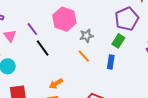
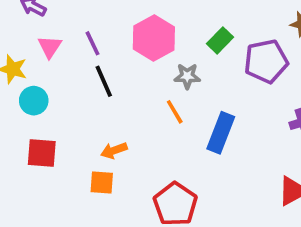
green rectangle: (118, 41) -> (220, 40), moved
blue rectangle: (111, 62) -> (221, 133), size x1.5

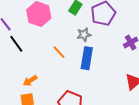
gray star: (187, 76) -> (84, 35), moved

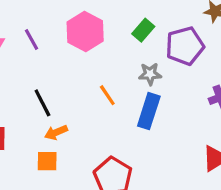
black line: (16, 44) -> (42, 103), moved

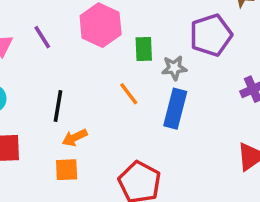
green rectangle: (143, 30) -> (144, 49), moved, turned -40
black line: (42, 103) -> (58, 106), turned 40

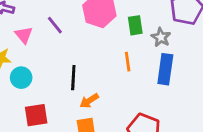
gray star: (174, 68) -> (161, 37), turned -30
orange line: (129, 94) -> (128, 62), turned 36

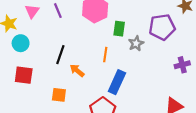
blue rectangle: (165, 69) -> (117, 82), moved
orange arrow: (89, 101) -> (77, 71), moved, turned 56

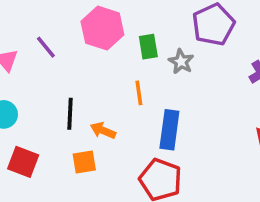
red square: (24, 75) -> (23, 162), turned 30
orange square: (59, 95) -> (84, 162), moved

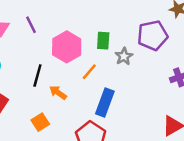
pink hexagon: (102, 28) -> (67, 47), moved
orange line: (139, 93) -> (89, 72), turned 36
orange square: (84, 162) -> (40, 122), moved, turned -36

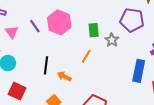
purple pentagon: (153, 35) -> (132, 20), turned 30
pink hexagon: (67, 47) -> (59, 22), moved
blue rectangle: (105, 103) -> (139, 71), moved

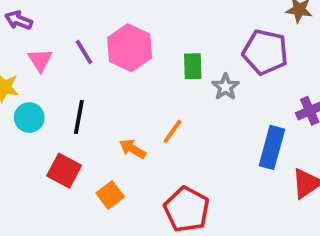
orange line: (86, 56) -> (173, 131), moved
black line: (46, 65) -> (79, 117), moved
red square: (17, 91) -> (64, 171), moved

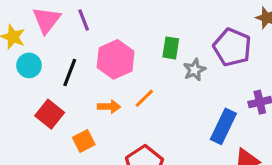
pink hexagon: (130, 48) -> (116, 59), moved
pink triangle: (40, 60) -> (47, 20), size x1.4
orange arrow: (133, 149) -> (109, 107), turned 140

